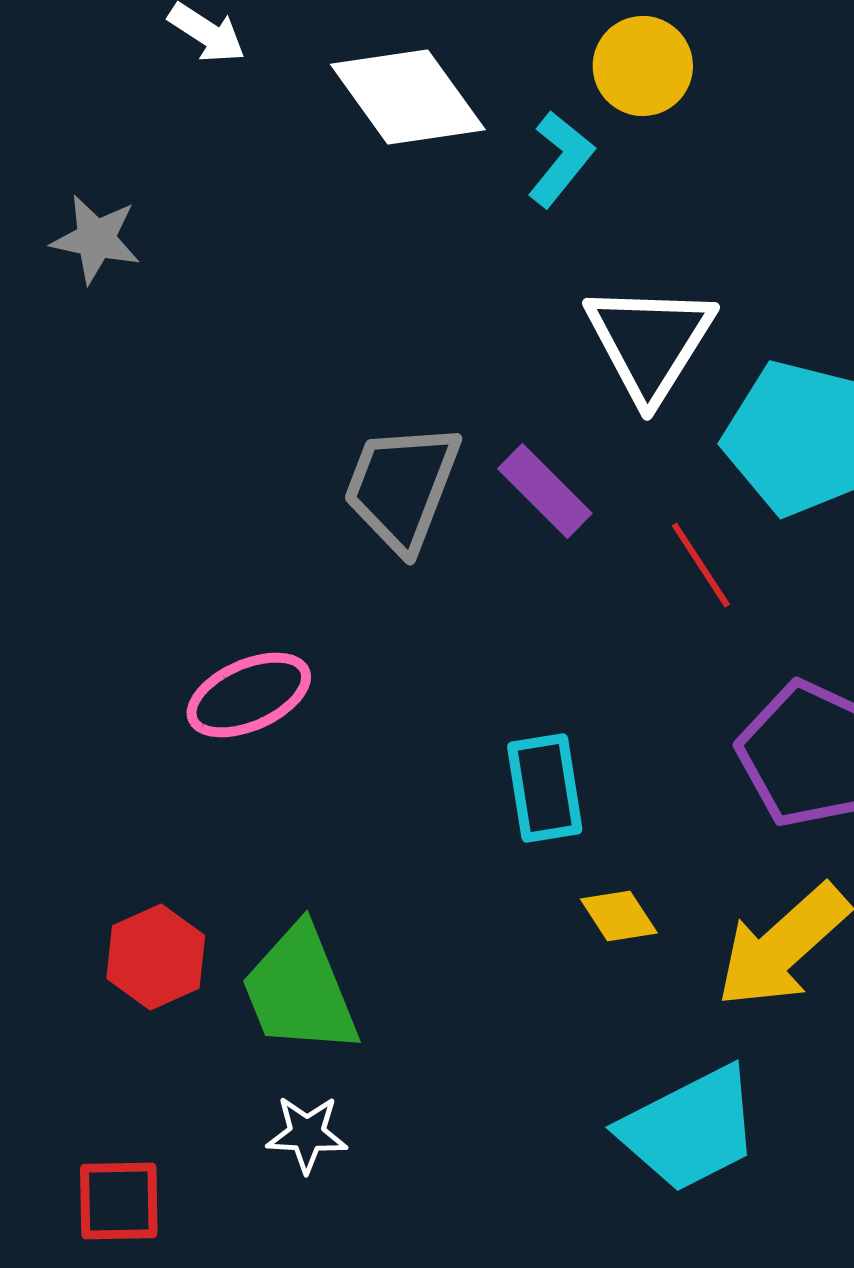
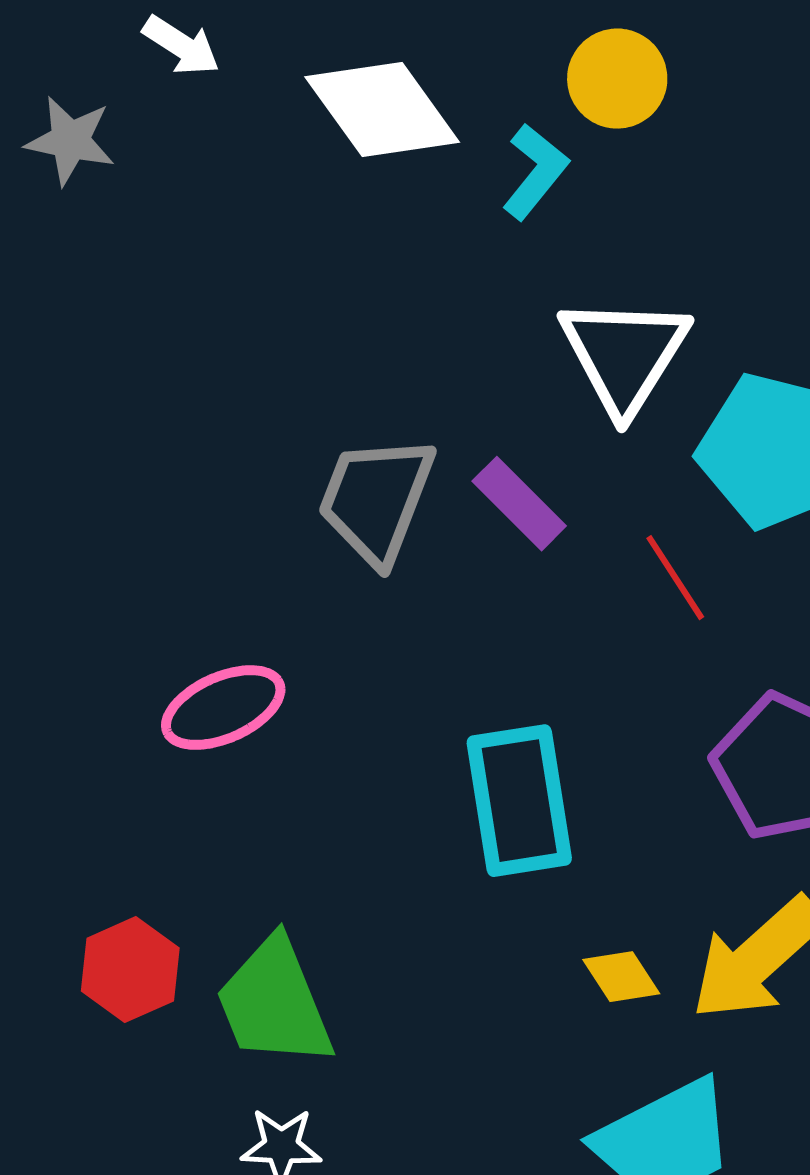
gray star: (96, 239) -> (70, 141), moved
cyan rectangle: (545, 788) -> (519, 801), size x1.4
yellow diamond: (619, 916) -> (621, 977), moved

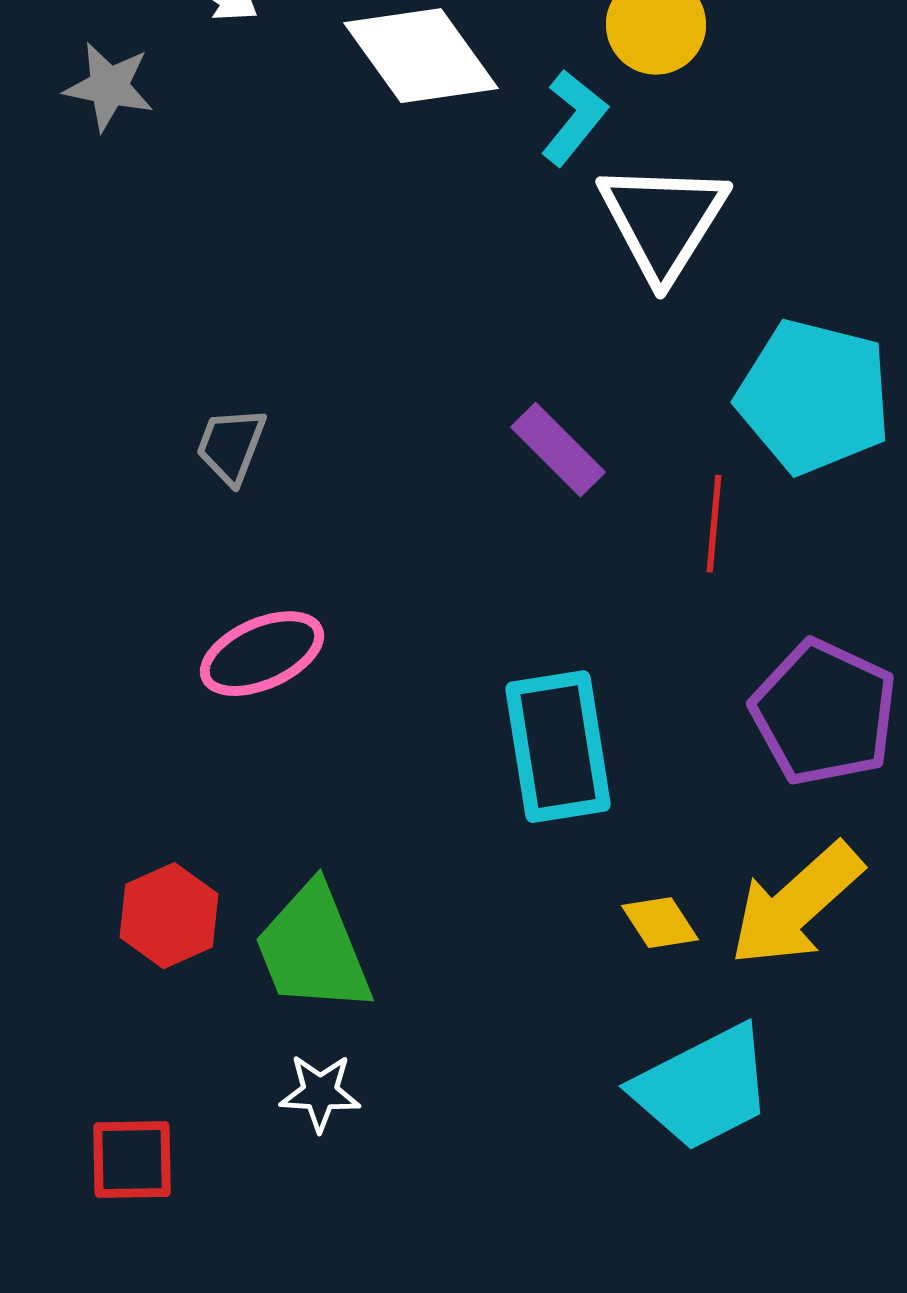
white triangle: (624, 355) -> (663, 221), moved
gray trapezoid: (376, 500) -> (231, 446), moved, size x0.6
red line: (675, 578) -> (714, 524), turned 38

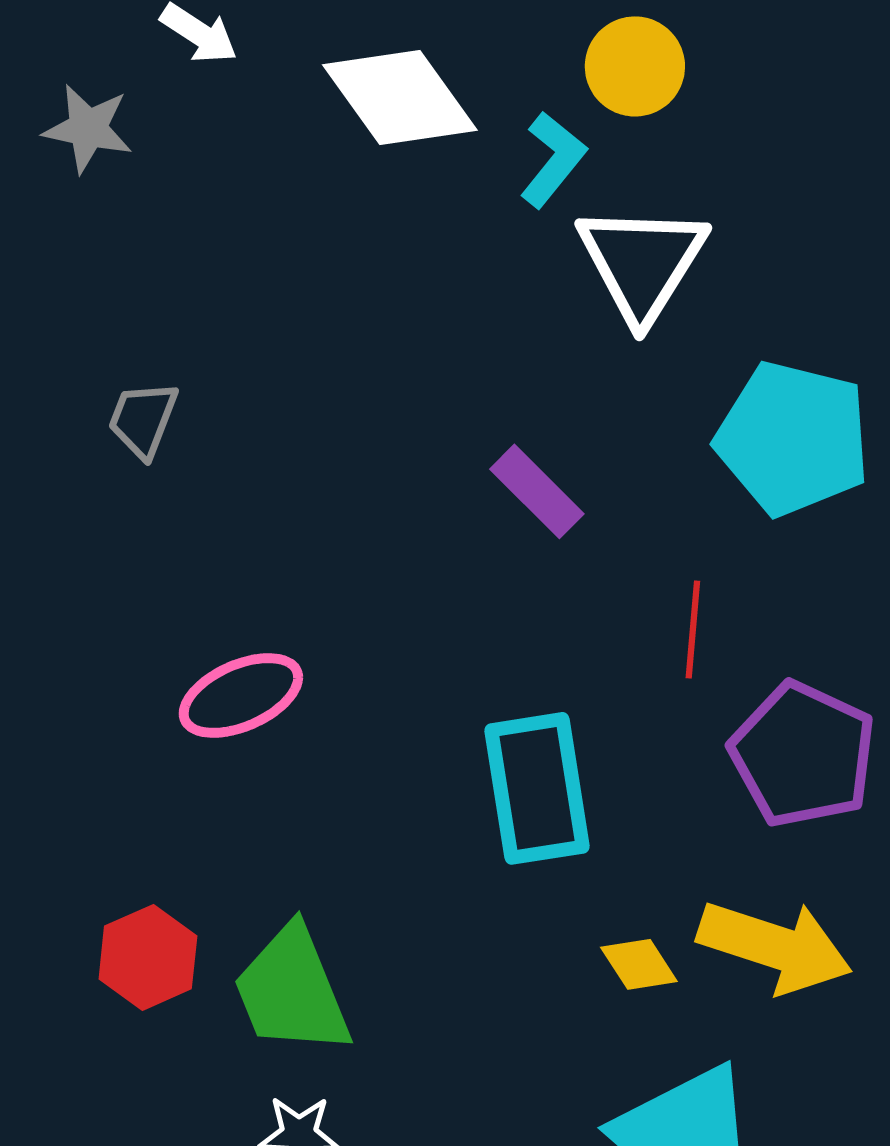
gray trapezoid: (231, 446) -> (143, 419), moved
red line: (714, 524) -> (693, 629), moved
yellow arrow: (796, 905) -> (775, 946), turned -120

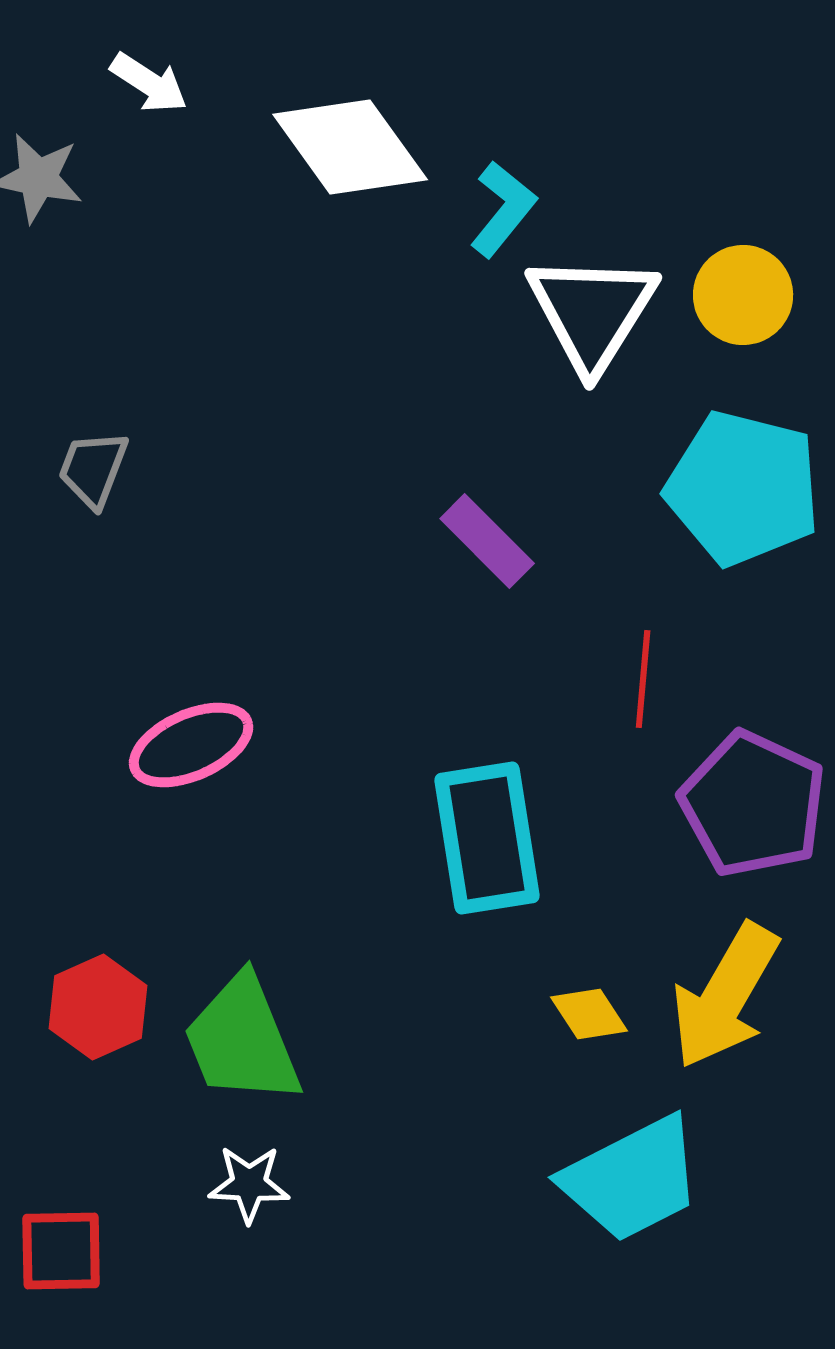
yellow circle: (635, 66) -> (743, 295), moved
yellow arrow: (775, 946) -> (725, 996), turned 102

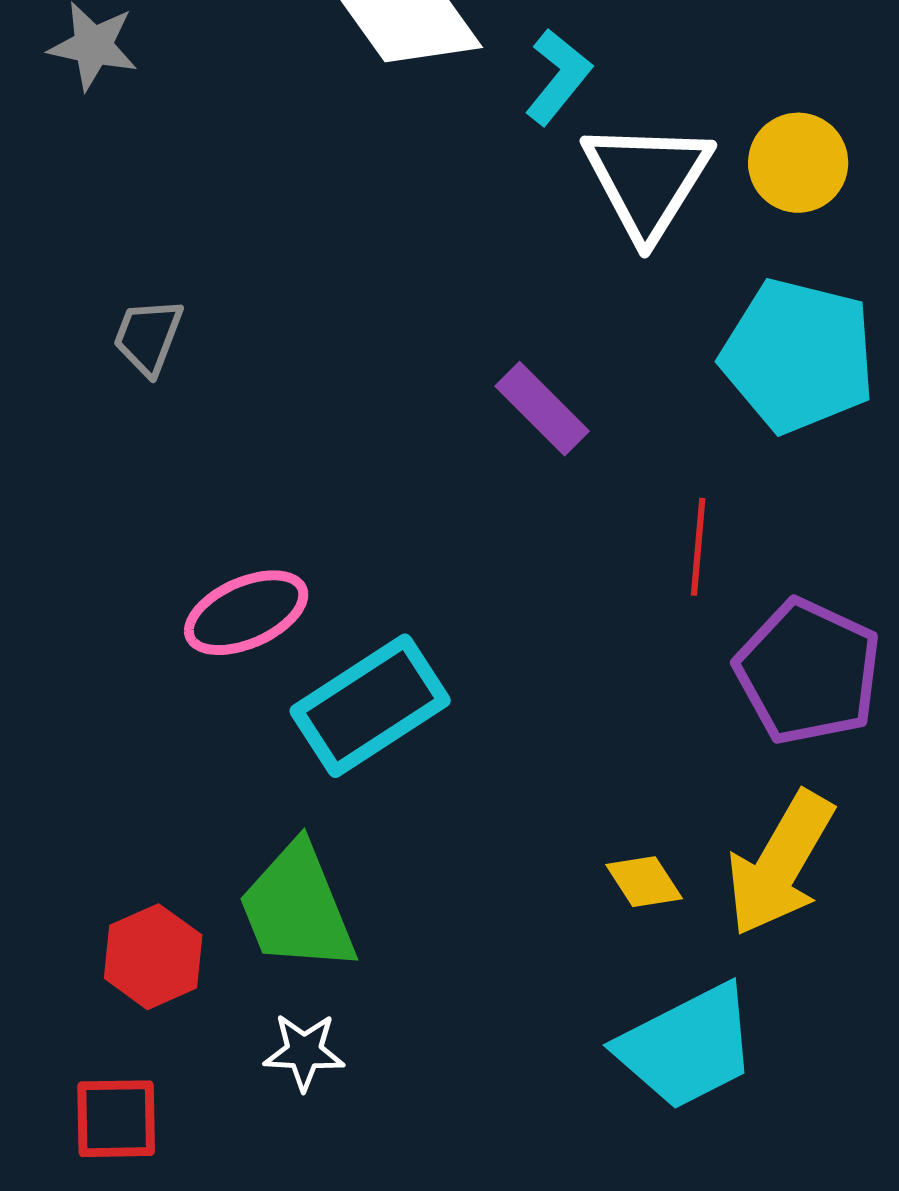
cyan rectangle: (487, 838) -> (370, 706), moved, turned 66
red hexagon: (98, 1007) -> (153, 957), moved

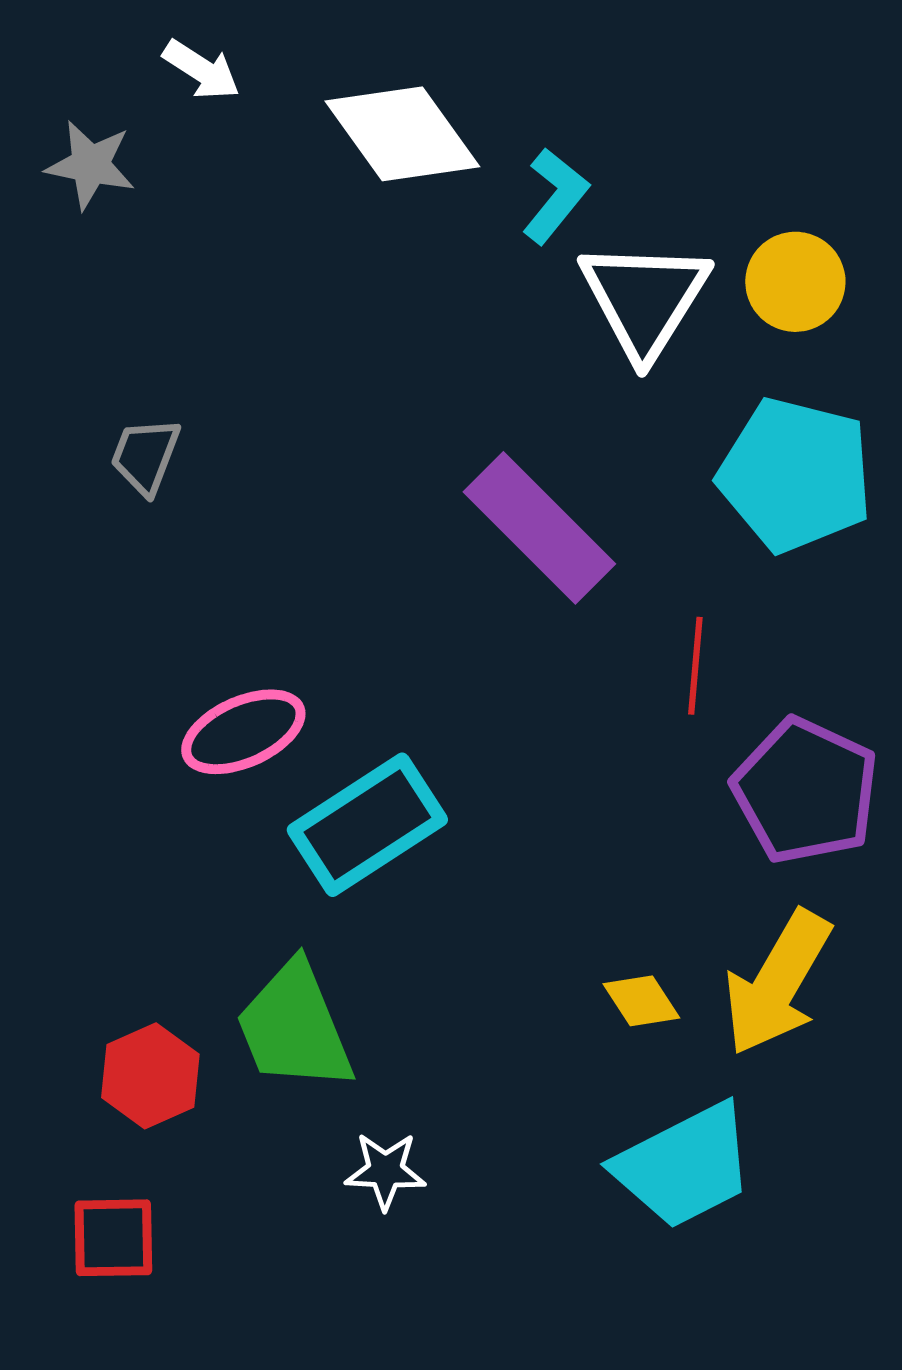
purple rectangle: (542, 409) -> (539, 528), size x1.6
white star: (304, 1052) -> (385, 1171), moved

